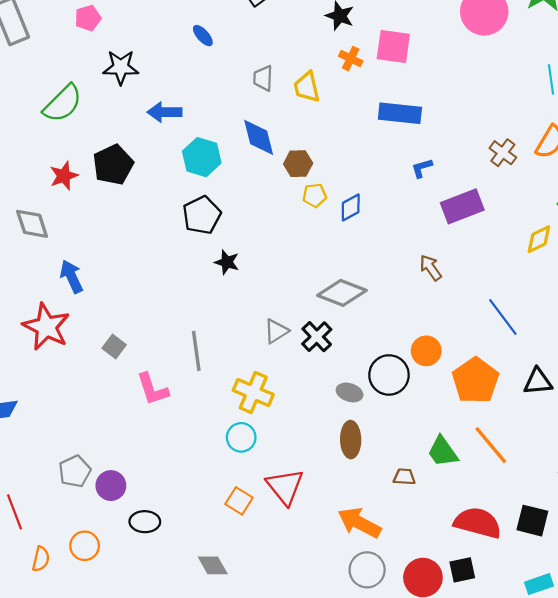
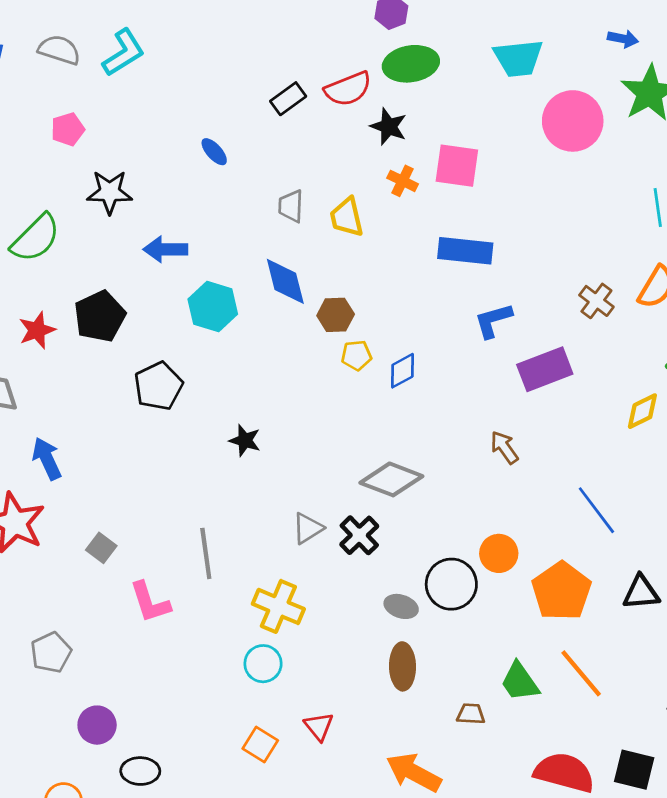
blue L-shape: (422, 168) -> (493, 320), size x1.4
black pentagon: (202, 215) -> (158, 386), moved
gray pentagon: (75, 471) -> (51, 652), moved
red triangle: (285, 487) -> (319, 726), size x0.6

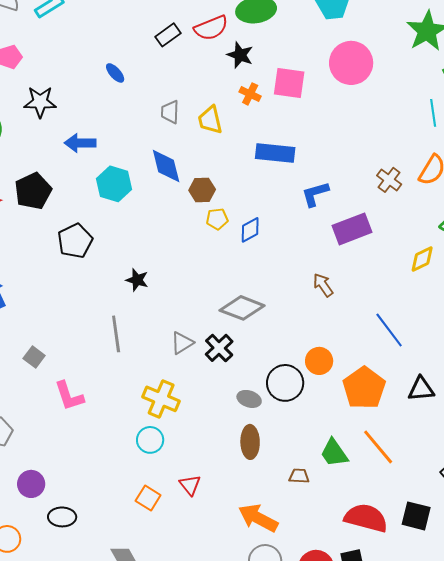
pink circle: (573, 121) -> (351, 63), moved
blue rectangle: (465, 251) -> (275, 153), moved
gray line: (206, 553) -> (116, 334), moved

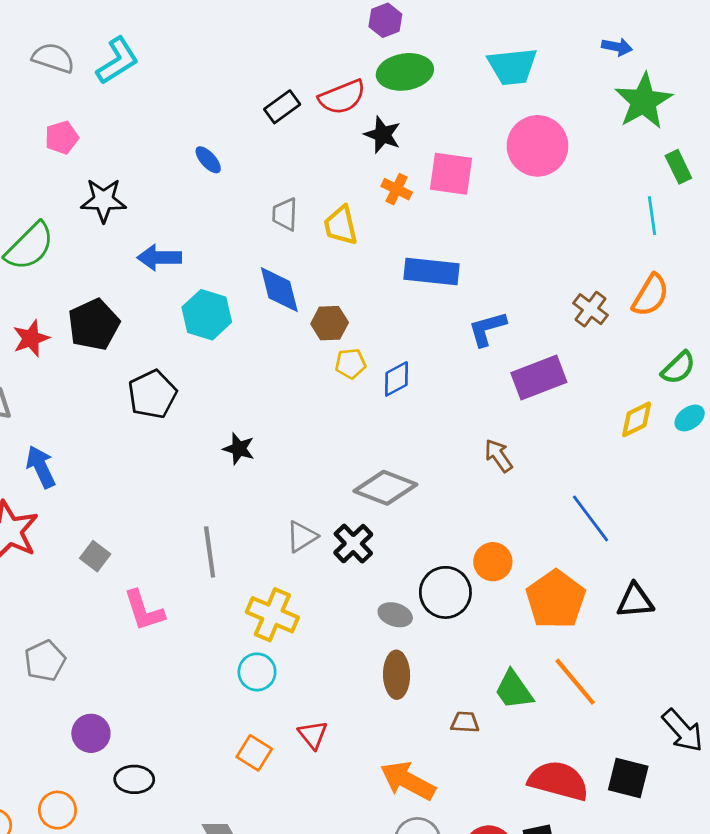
gray line: (116, 334) -> (210, 552), moved

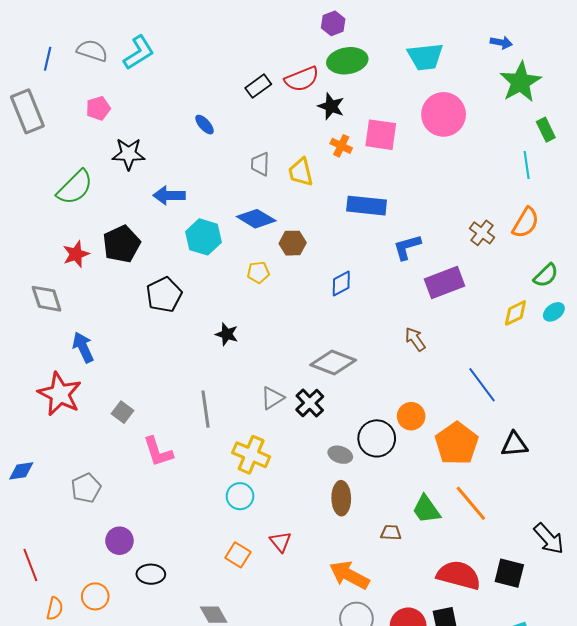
blue diamond: (279, 290) -> (256, 219), turned -45
yellow pentagon: (351, 364) -> (258, 272), moved

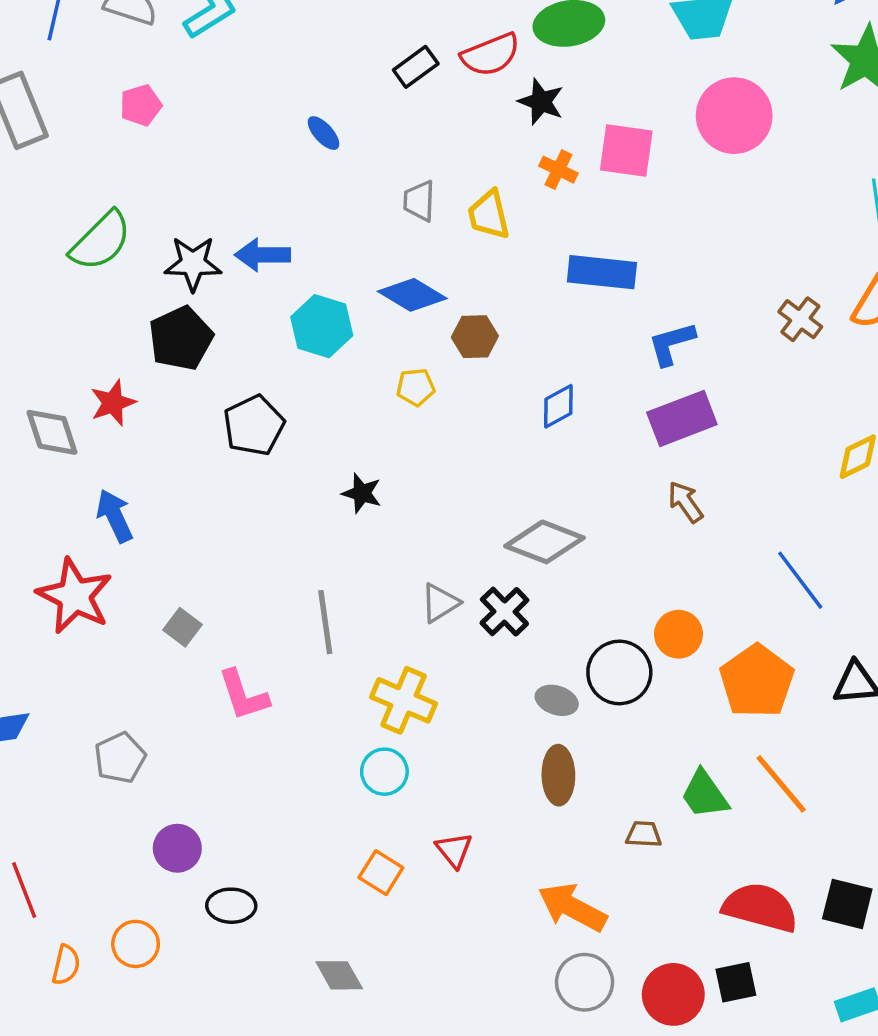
black star: (129, 154) -> (193, 264), moved
red star: (76, 254) -> (113, 403), moved
purple rectangle: (445, 283) -> (682, 418), moved

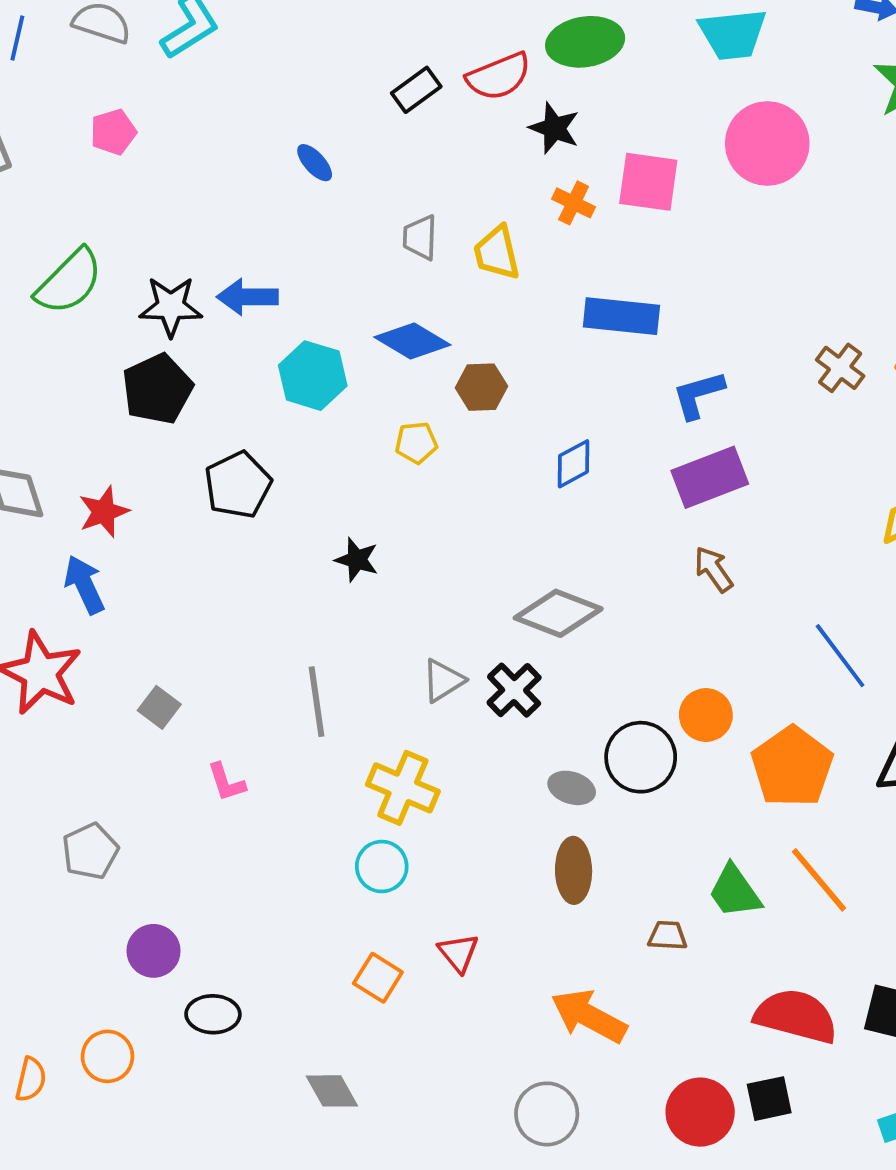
red star: (113, 403) -> (104, 512), moved
pink L-shape: (243, 695) -> (226, 782), size x0.7
gray circle: (585, 982) -> (547, 1114), moved

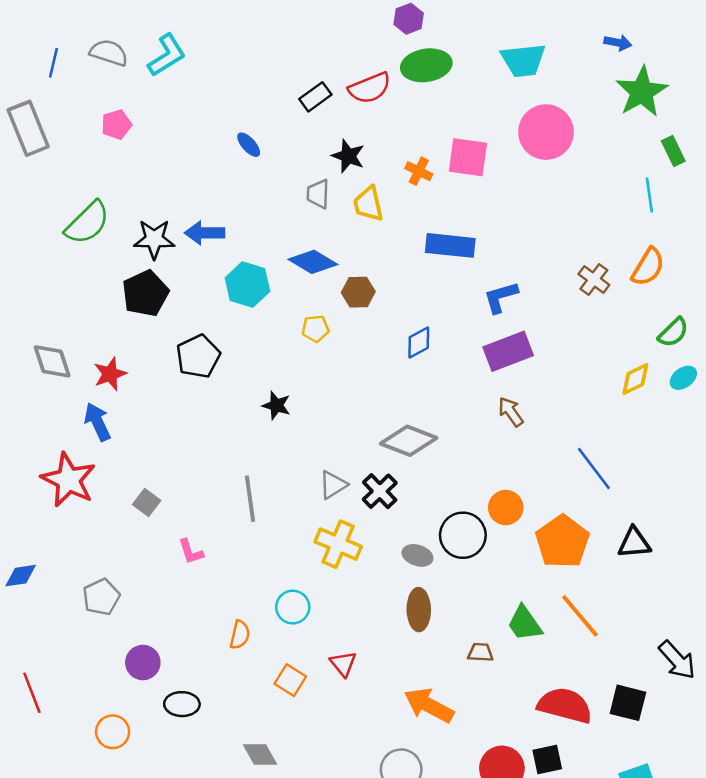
black star: (554, 128) -> (348, 156), moved
yellow cross: (403, 788) -> (338, 544), moved
orange semicircle: (31, 1079) -> (240, 635), moved

